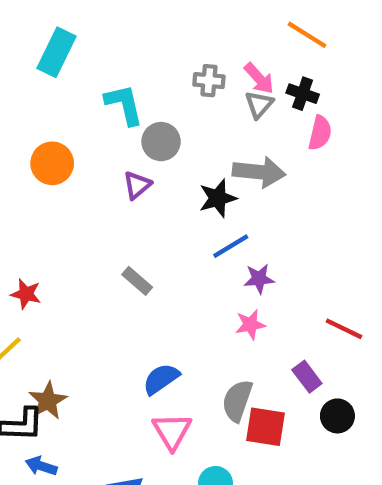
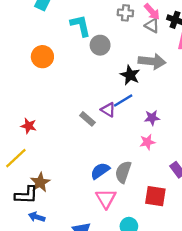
gray triangle: (259, 105) -> (152, 26), turned -42
purple triangle: (137, 185) -> (108, 110), moved, turned -49
black star: (218, 198) -> (130, 75), turned -30
blue line: (231, 246) -> (123, 100), moved
gray semicircle: (237, 401) -> (123, 172), moved

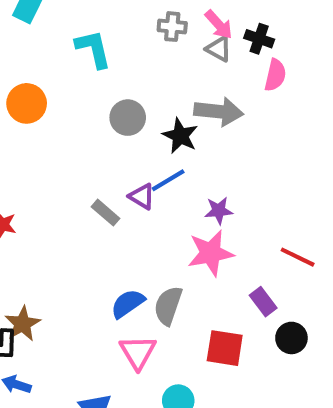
gray circle: (100, 45) -> (128, 118), moved
pink star: (147, 142) -> (211, 253), size x1.6

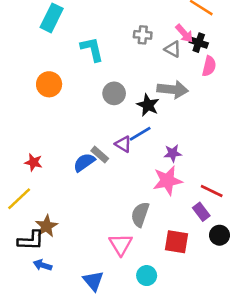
pink arrow: (219, 25) -> (184, 34), moved
red line: (298, 257) -> (212, 191), moved
blue semicircle: (128, 304) -> (84, 162), moved

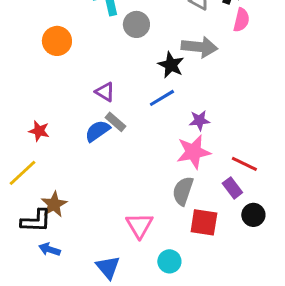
gray circle: (114, 93) -> (136, 24), moved
purple triangle: (123, 144) -> (105, 92), moved
gray semicircle: (140, 214) -> (183, 191), moved

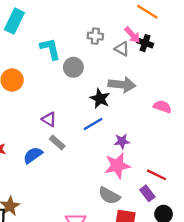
pink semicircle: (241, 20) -> (162, 107), moved, turned -84
blue semicircle: (97, 131) -> (33, 155), moved
gray semicircle: (183, 191) -> (109, 196), turned -80

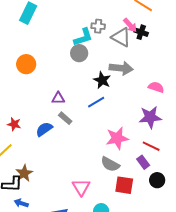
cyan L-shape: (50, 49) -> (83, 37), moved, turned 85
gray triangle: (122, 49) -> (121, 37), size x1.5
purple triangle: (49, 119) -> (58, 98), turned -32
purple star: (122, 141) -> (150, 117), moved, size x1.6

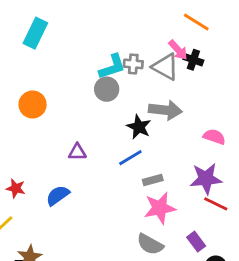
gray cross: (98, 26) -> (133, 64), moved
gray rectangle: (65, 118) -> (153, 180), moved, turned -56
red line: (151, 146) -> (216, 204), moved

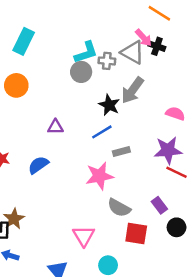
cyan rectangle: (35, 33) -> (24, 41), moved
gray cross: (133, 64) -> (107, 61), moved
gray arrow: (165, 110) -> (132, 90), turned 120
pink star: (160, 208) -> (99, 176), moved

